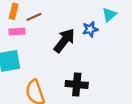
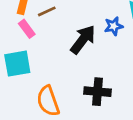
pink rectangle: (17, 32) -> (27, 29), turned 56

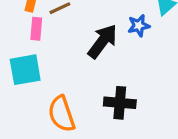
pink rectangle: (27, 29) -> (36, 29), turned 42

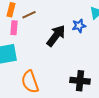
black cross: (120, 103) -> (80, 81), moved

